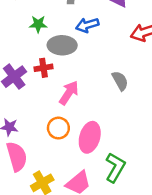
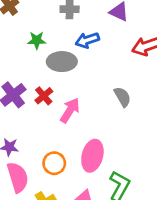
red cross: (44, 68) -> (44, 96), moved, turned -30
orange circle: (58, 128) -> (54, 163), moved

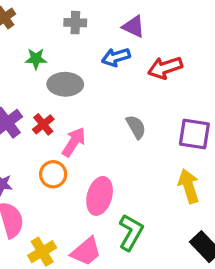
blue arrow: (87, 40) -> (116, 57), moved
orange circle: (54, 163) -> (53, 174), moved

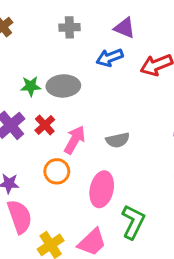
green star: (36, 59) -> (31, 86), moved
gray semicircle: (136, 127) -> (118, 140), moved, turned 110

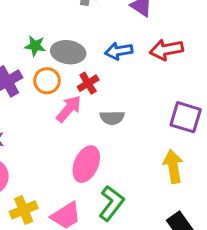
blue arrow: (110, 58) -> (119, 51), moved
red cross: (45, 125) -> (88, 83), moved
orange circle: (57, 171) -> (47, 81), moved

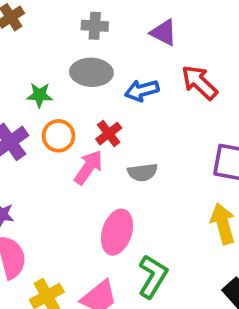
red arrow: (166, 50) -> (199, 83), turned 60
gray ellipse: (68, 52) -> (91, 72), moved

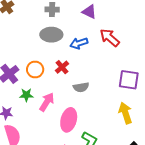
green star: (40, 95) -> (26, 95), moved
pink arrow: (89, 167) -> (47, 102), moved

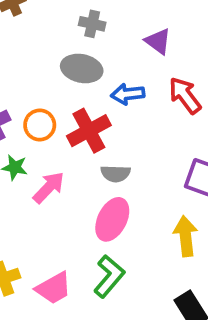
red cross: (62, 67) -> (89, 131), size x1.6
pink ellipse: (69, 120) -> (112, 219), moved

